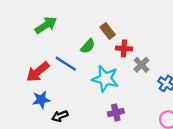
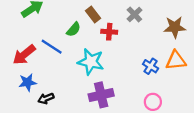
gray cross: (141, 65) -> (134, 15), moved
purple cross: (116, 113) -> (101, 95), size x1.5

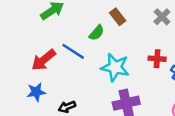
red cross: (109, 32) -> (157, 59), moved
blue star: (28, 82) -> (36, 92), moved

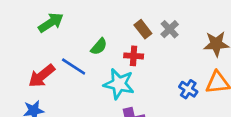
brown rectangle: (118, 17) -> (143, 29), moved
red cross: (157, 59) -> (134, 56), moved

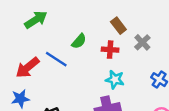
gray cross: (170, 29) -> (142, 42), moved
cyan star: (119, 84) -> (115, 80), moved, size x0.7

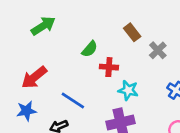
red cross: (110, 50) -> (109, 67), moved
blue line: (56, 59) -> (73, 101), moved

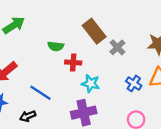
brown rectangle: (132, 32) -> (94, 31), size x1.5
green semicircle: (90, 49) -> (56, 46), turned 56

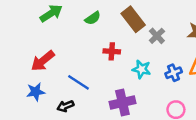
green semicircle: (56, 46) -> (93, 18), moved, turned -42
cyan star: (91, 83) -> (141, 69), moved
blue cross: (134, 83) -> (174, 73), turned 35

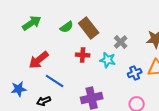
brown rectangle: (133, 19) -> (89, 28), moved
red arrow: (43, 61) -> (39, 60), moved
cyan star: (141, 69) -> (108, 60), moved

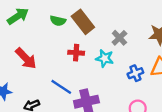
green semicircle: (67, 27) -> (58, 21), turned 48
red arrow: (39, 60) -> (26, 58), turned -95
blue line: (55, 81) -> (61, 87), moved

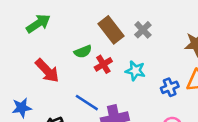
green semicircle: (58, 21) -> (83, 52), moved, turned -35
gray cross: (119, 38) -> (143, 30), moved
red cross: (76, 53) -> (103, 64), turned -35

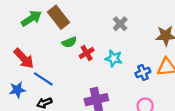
brown rectangle: (111, 30) -> (58, 17), moved
red arrow: (47, 71) -> (24, 58), moved
blue line: (87, 103) -> (43, 79), moved

